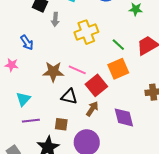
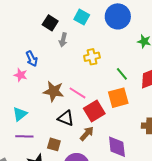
yellow cross: (86, 32) -> (92, 57), size x0.7
pink star: (12, 65) -> (21, 75), moved

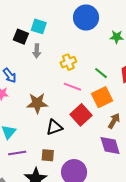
cyan square: (82, 17) -> (39, 26), moved
pink line: (77, 93) -> (72, 87), moved
black triangle: (66, 118) -> (54, 127), turned -30
brown arrow: (87, 134) -> (114, 121), moved

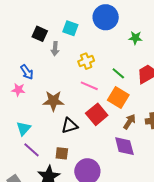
cyan square: (39, 26) -> (70, 28), moved
orange square: (102, 97) -> (118, 97), turned -35
purple line: (17, 153) -> (31, 150), turned 48

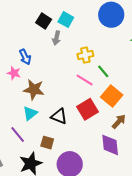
cyan square: (70, 28) -> (66, 20), moved
green line: (118, 73) -> (103, 71), moved
brown star: (53, 101) -> (34, 90), moved
black triangle: (70, 126) -> (59, 116), turned 30
cyan triangle: (24, 128) -> (30, 113), moved

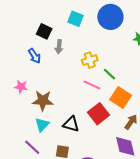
cyan square: (66, 20) -> (76, 19), moved
blue arrow: (25, 57) -> (34, 56), moved

